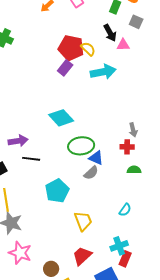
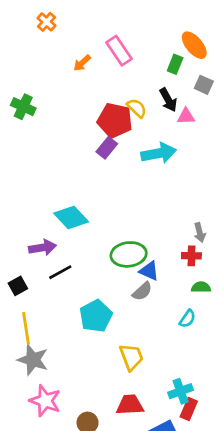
yellow semicircle: (88, 49) -> (137, 108), moved
cyan diamond: (61, 118) -> (71, 217), moved
black line: (31, 159) -> (60, 272), turned -36
cyan semicircle: (125, 210) -> (187, 319), moved
red trapezoid: (82, 256) -> (130, 405), turned 40

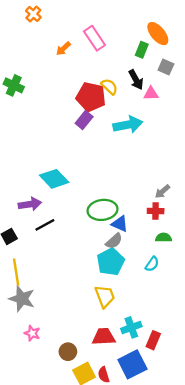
gray arrow: (200, 233) -> (162, 191), turned 63
cyan pentagon: (96, 316) -> (111, 262), moved
cyan cross: (181, 391) -> (131, 327), moved
pink star: (45, 401) -> (32, 333), size x0.6

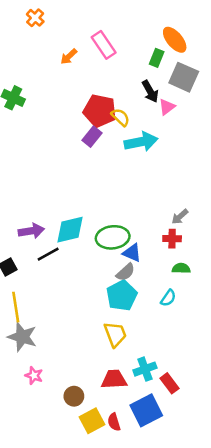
gray square: (166, 67) -> (184, 77), size x1.6
yellow semicircle: (109, 87) -> (120, 117), moved
pink triangle: (151, 94) -> (167, 107), turned -35
cyan diamond: (54, 179) -> (70, 230), moved, turned -60
red rectangle: (153, 340) -> (169, 383), turned -60

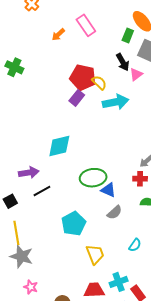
cyan diamond: (70, 230) -> (59, 146), moved
gray semicircle: (126, 272) -> (115, 212), moved
cyan pentagon: (122, 295) -> (74, 224), moved
cyan semicircle: (168, 298) -> (135, 245), moved

